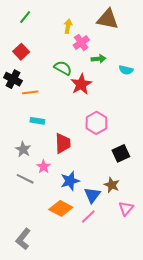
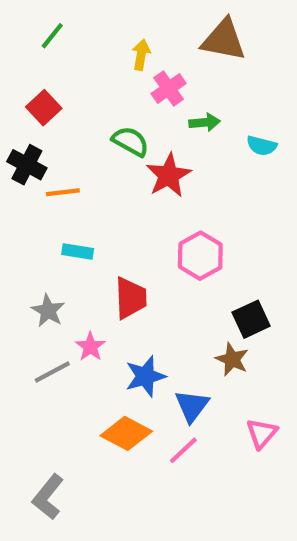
gray line: (25, 179) -> (52, 372), turned -54
brown star: (112, 185) -> (232, 359), moved

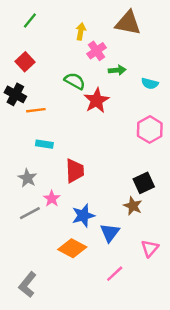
pink hexagon: (200, 256) -> (150, 130), moved
pink line: (183, 450) -> (115, 274), moved

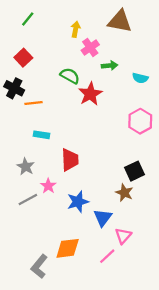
orange diamond: (72, 248) -> (68, 248), moved, turned -35
pink triangle: (150, 248) -> (123, 236), moved
gray L-shape: (27, 285) -> (39, 266), moved

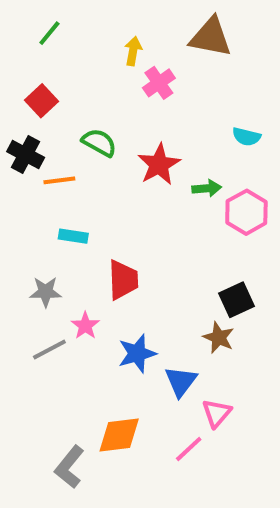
green arrow: (110, 66) -> (207, 188), moved
green semicircle: (70, 76) -> (99, 143), moved
gray star: (26, 167) -> (45, 292), turned -30

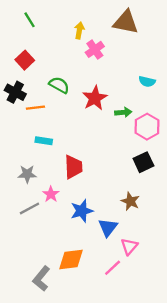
green line: (49, 33) -> (30, 20), turned -70
black square: (237, 300) -> (143, 162), moved

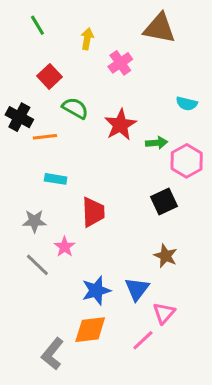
yellow arrow: (79, 30) -> (87, 39), moved
red square: (25, 60) -> (49, 76), moved
black square: (143, 162) -> (164, 202), moved
gray line: (30, 208) -> (37, 265), turned 72
blue star: (82, 211) -> (96, 290), moved

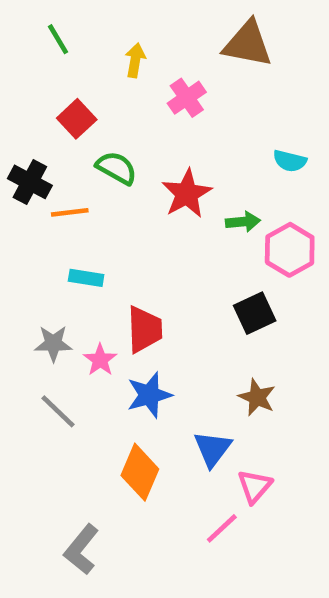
pink star: (65, 247) -> (100, 360), moved
blue star: (96, 290) -> (149, 395), moved
orange diamond: (90, 330) -> (140, 472), moved, turned -60

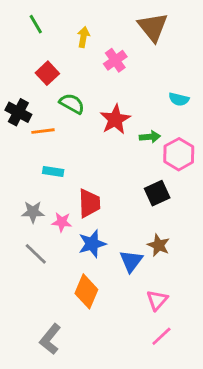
brown triangle: (248, 44) -> (153, 27), turned 40
pink star: (100, 360) -> (62, 222), turned -30
blue triangle: (212, 449) -> (131, 261), moved
pink line: (222, 528) -> (161, 336), moved

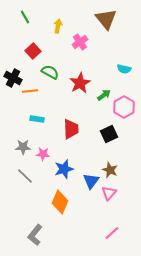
green arrow: (150, 137) -> (104, 95), turned -32
red trapezoid: (89, 203) -> (71, 129), moved
pink triangle: (157, 300) -> (109, 193), moved

